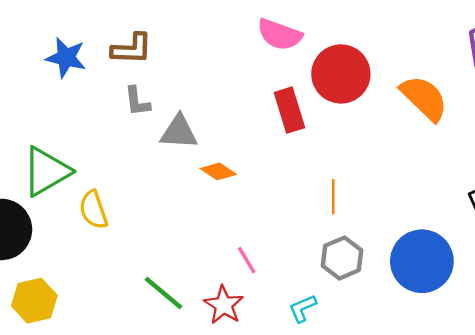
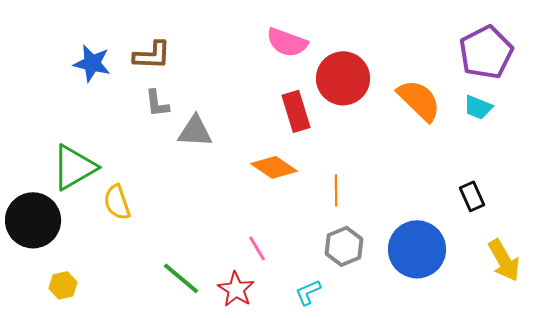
orange diamond: (218, 171) -> (274, 167), moved, size x1.4
yellow hexagon: (34, 301) -> (63, 285), size x0.7

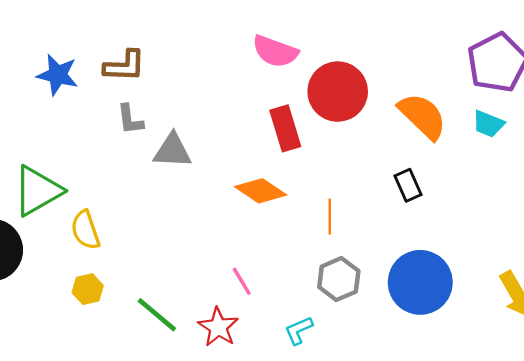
black rectangle: (472, 196) -> (408, 185), moved
yellow hexagon: (63, 285) -> (88, 289), moved

